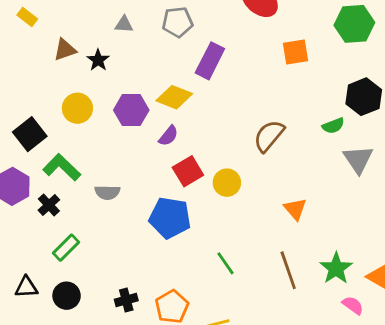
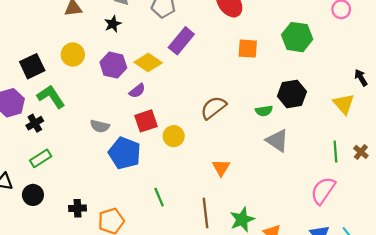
black star: (98, 60) -> (113, 24), moved
gray triangle: (358, 159) -> (277, 141), turned -35
gray semicircle: (107, 192) -> (100, 126), moved

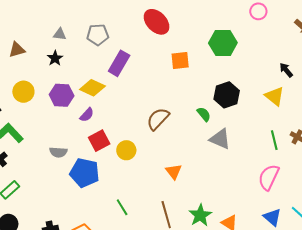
green semicircle: (264, 111) -> (204, 114), turned -112

